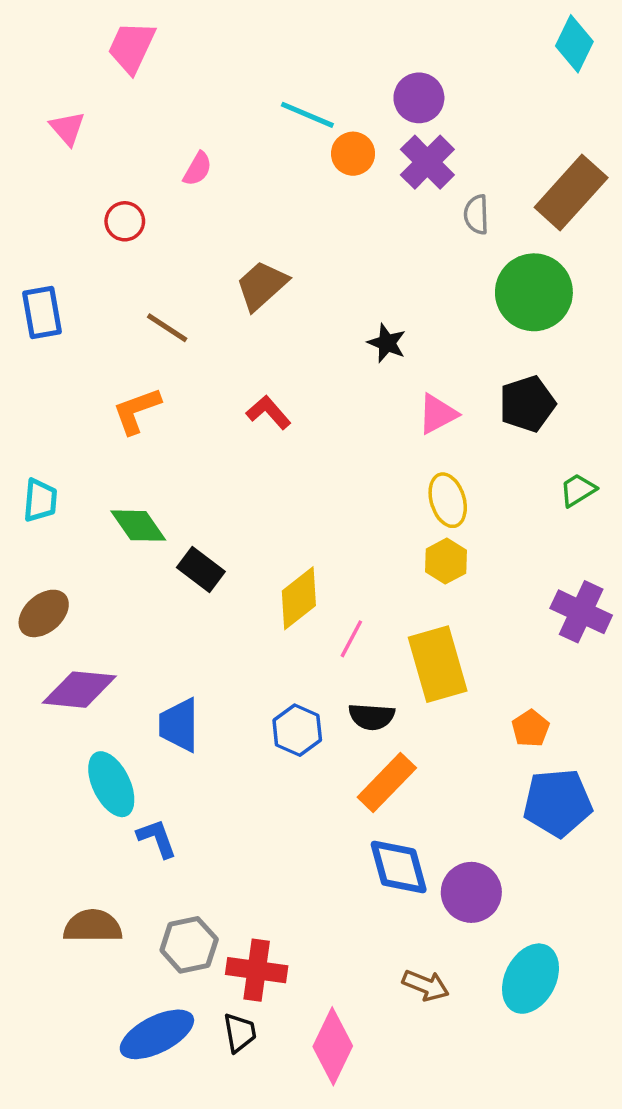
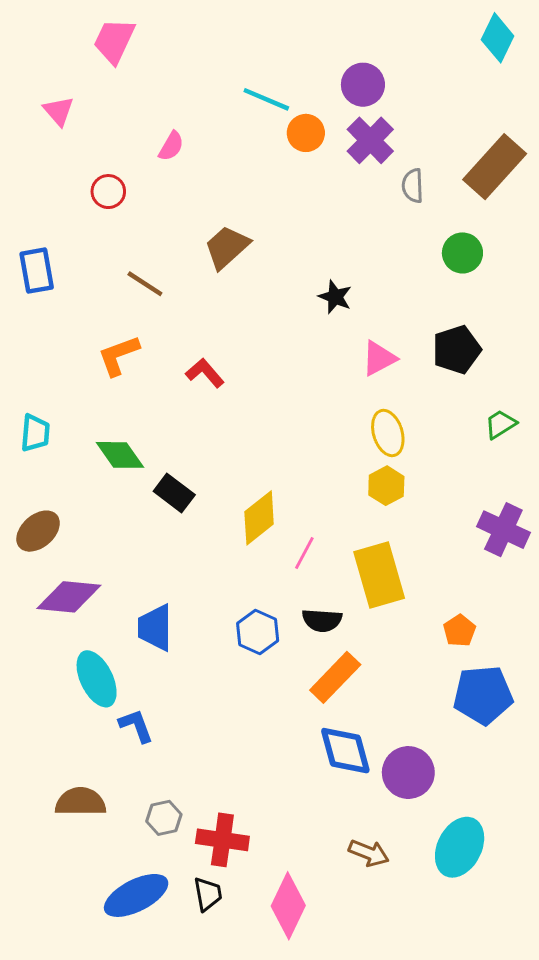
green circle: (534, 292) -> (462, 253), size x0.6
red L-shape: (268, 412) -> (205, 373), moved
gray hexagon: (189, 945) -> (164, 818), size x0.7

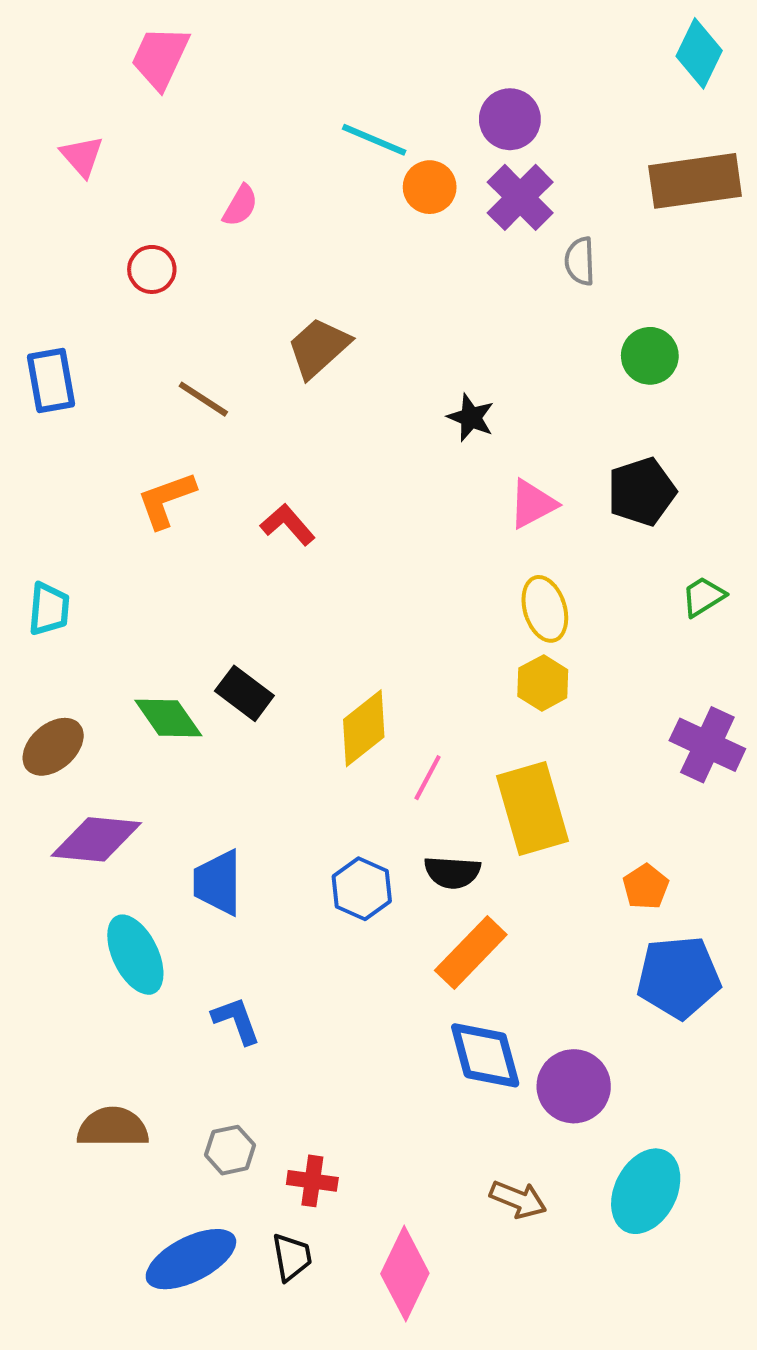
brown rectangle: (495, 167) -> (695, 181), moved, turned 40
green diamond: (120, 455) -> (168, 718), moved
blue L-shape: (136, 726) -> (236, 1020), moved
red cross: (222, 840) -> (312, 1181), size x0.7

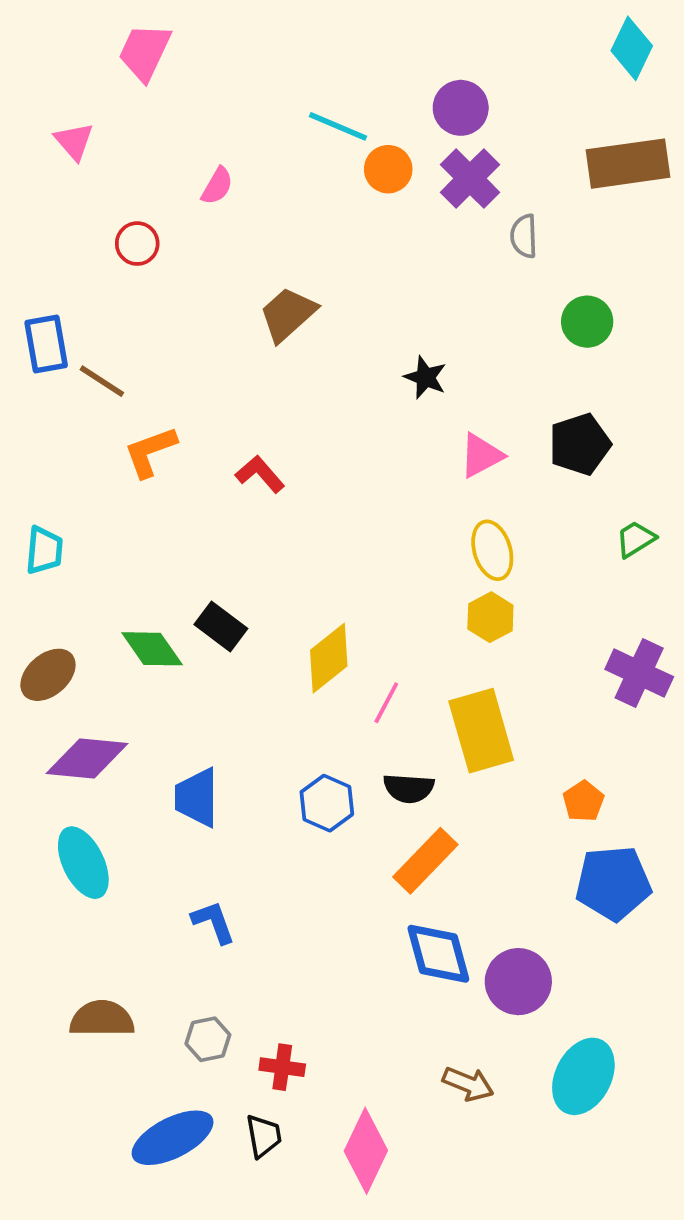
brown line: (203, 399) -> (102, 381), moved
cyan ellipse: (135, 955) -> (83, 863), moved

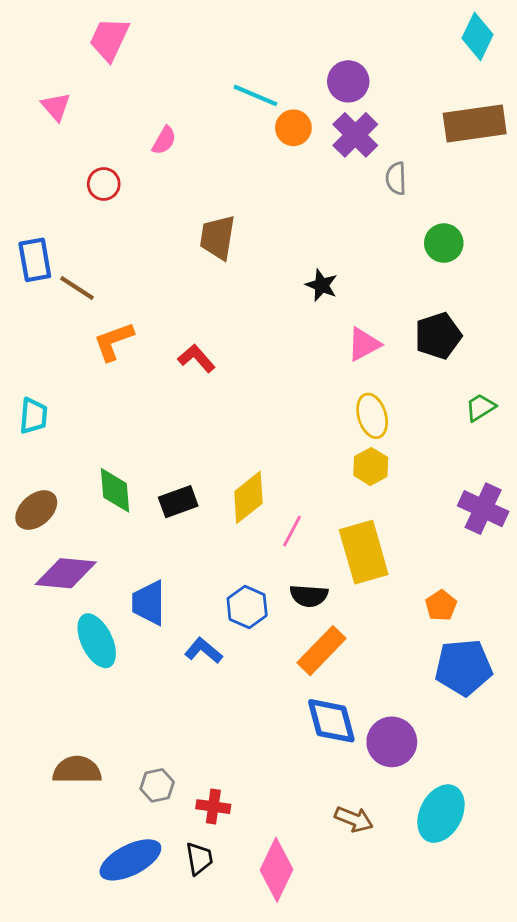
brown trapezoid: (288, 314) -> (218, 237), turned -39
black rectangle: (221, 627) -> (178, 502), moved, turned -57
green diamond: (152, 649) -> (115, 490), turned 30
cyan ellipse: (83, 863) -> (97, 641), moved
blue L-shape: (213, 922) -> (203, 651), moved, turned -30

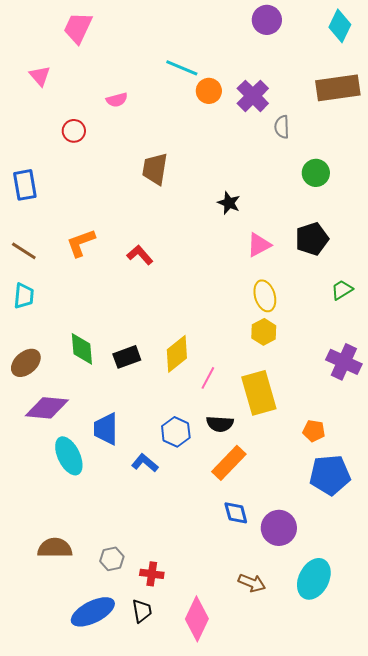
purple circle: (348, 81) -> (267, 20), moved
pink semicircle: (164, 140) -> (117, 100), turned 45
brown line: (77, 288) -> (24, 251), moved
orange pentagon: (441, 606) -> (314, 431), turned -30
blue diamond: (331, 721) -> (236, 513), size x0.7

